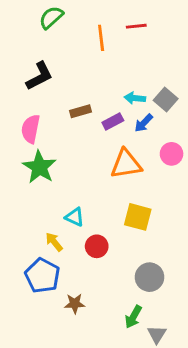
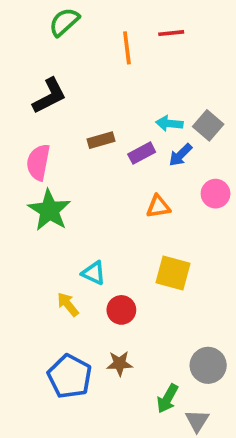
orange triangle: (126, 164) -> (158, 207), size x0.6
blue pentagon: (42, 276) -> (70, 376), moved
gray circle: (150, 277) -> (208, 365), moved
brown star: (75, 304) -> (120, 363), moved

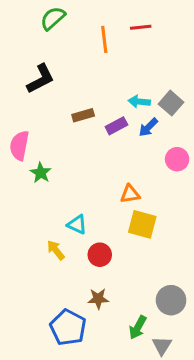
pink semicircle: (38, 162) -> (19, 146), moved
orange triangle: (158, 207) -> (130, 194), moved
green star: (49, 210) -> (41, 173), size x0.6
blue pentagon: (70, 376) -> (68, 327), moved

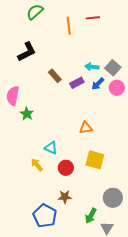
brown rectangle: (83, 115) -> (55, 76), turned 64
pink circle: (177, 159) -> (117, 88), moved
yellow square: (142, 224) -> (95, 160), moved

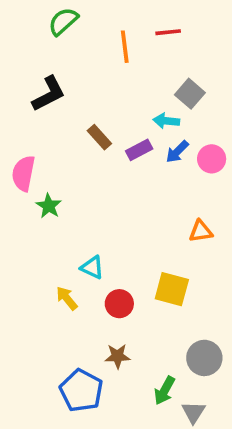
gray square: (113, 68) -> (190, 94), moved
orange triangle: (86, 128) -> (201, 231), moved

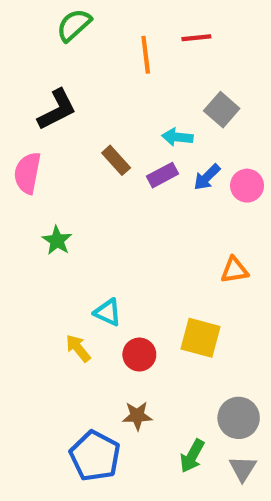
cyan arrow: (166, 121) -> (177, 137), moved
pink semicircle: (23, 173) -> (27, 173), moved
gray triangle: (193, 412) -> (243, 469), moved

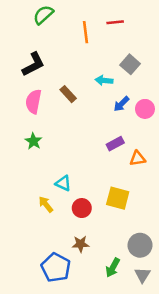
pink semicircle: (27, 173) -> (33, 101), moved
purple rectangle: (163, 175) -> (115, 144), moved

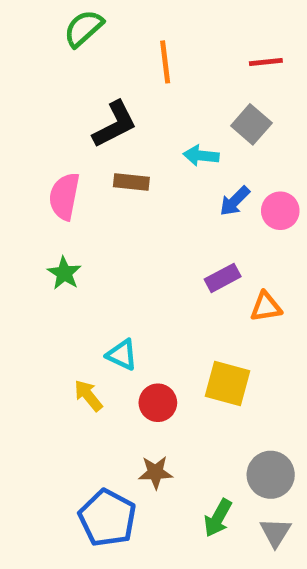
red line: (115, 22) -> (266, 62), moved
black L-shape: (33, 64) -> (115, 124), moved
brown rectangle: (68, 94) -> (131, 182), turned -42

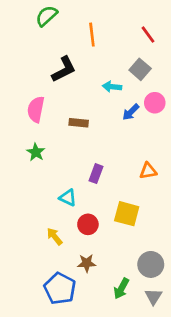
red line: (266, 62) -> (148, 35), turned 60
brown rectangle: (131, 182) -> (79, 123), moved
pink circle: (280, 211) -> (155, 103), moved
purple rectangle: (223, 278) -> (96, 174), moved, turned -42
yellow arrow: (88, 396) -> (55, 236), moved

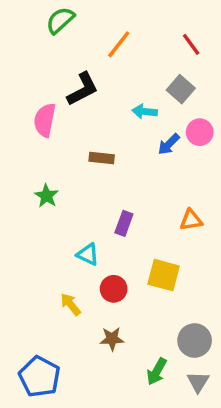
orange line: (92, 35) -> (119, 44), turned 45
pink semicircle: (36, 109) -> (45, 120), moved
blue pentagon: (60, 289) -> (40, 377), moved

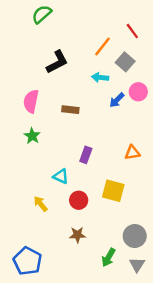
orange line: (119, 44) -> (103, 46), moved
pink semicircle: (45, 120) -> (31, 101), moved
yellow arrow: (71, 304) -> (41, 204), moved

